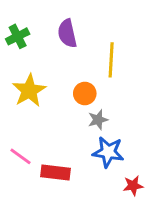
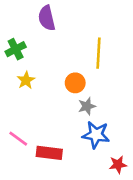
purple semicircle: (67, 33) -> (47, 18), moved
green cross: (18, 36) -> (16, 49), moved
yellow star: (29, 91) -> (26, 80), size x0.6

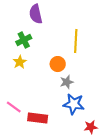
green cross: (16, 49) -> (24, 40), moved

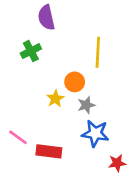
yellow star: (20, 62) -> (55, 99), moved

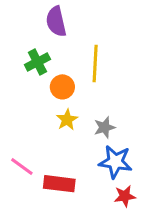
yellow line: (98, 52) -> (95, 64), moved
orange circle: (75, 82) -> (62, 87), moved
red star: (117, 163) -> (125, 196), moved

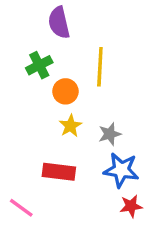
pink line: (22, 166) -> (21, 208), moved
red rectangle: (59, 184) -> (59, 172), moved

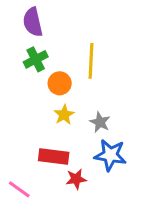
purple semicircle: (59, 23) -> (33, 22), moved
gray star: (110, 134) -> (100, 122), turned -30
red star: (131, 206) -> (76, 179), moved

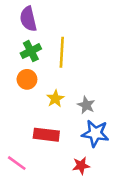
yellow line: (91, 61) -> (62, 52), moved
orange circle: (60, 83) -> (27, 79), moved
red star: (76, 179) -> (81, 166), moved

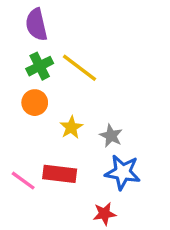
yellow line: (62, 52) -> (80, 68), turned -56
pink line: (17, 163) -> (23, 181), moved

